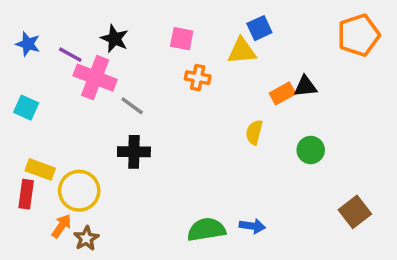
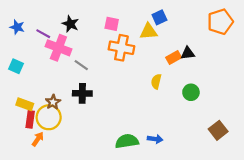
orange cross: (198, 78) -> (121, 48), size x1.6
red rectangle: (26, 194) -> (30, 119), moved
brown star: (86, 238) -> (53, 102), moved

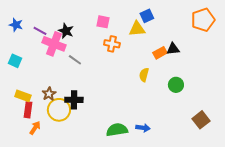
black star: (70, 24) -> (66, 31), moved
orange cross: (121, 48) -> (112, 44), size x0.7
black cross: (82, 93) -> (74, 100), moved
yellow circle: (49, 117) -> (59, 110), moved

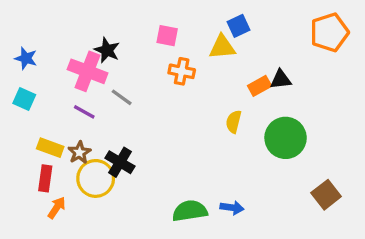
blue star: (16, 25) -> (26, 58), moved
purple line: (40, 31) -> (84, 112), moved
green circle: (176, 85) -> (286, 138), size x1.6
yellow rectangle: (23, 96) -> (50, 148), moved
black cross: (74, 100) -> (120, 162), turned 30

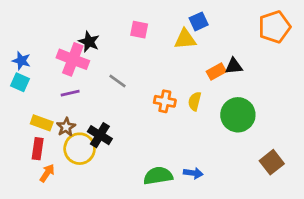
blue star: (26, 58) -> (21, 61), moved
orange cross: (182, 71) -> (165, 101), moved
gray line: (122, 97) -> (117, 81), moved
purple line: (84, 112) -> (70, 93), turned -42

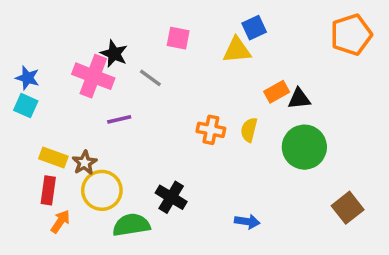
black triangle: (234, 66) -> (299, 99), moved
gray line: (117, 81) -> (150, 78), moved
purple line: (70, 93) -> (119, 119), moved
black cross: (100, 135) -> (171, 197), moved
green semicircle: (158, 176) -> (131, 225), moved

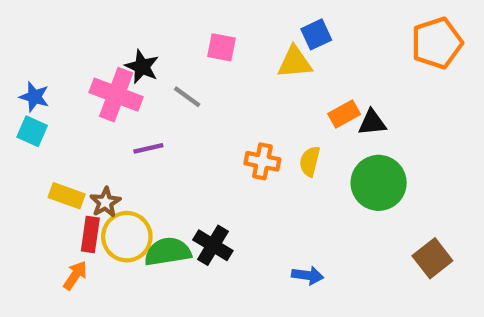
red rectangle: (48, 190) -> (90, 234), moved
green semicircle: (131, 225) -> (168, 252), moved

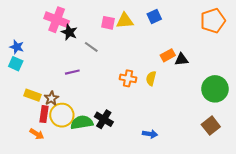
yellow triangle: (295, 62) -> (125, 21), moved
pink cross: (116, 95) -> (57, 20), moved
green circle: (379, 183) -> (215, 89), moved
orange arrow: (75, 275) -> (37, 134), turned 88

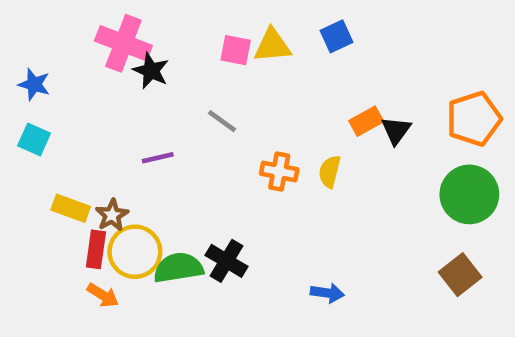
orange pentagon: (213, 21) -> (474, 119), moved
blue star: (17, 47) -> (34, 84), moved
gray line: (91, 47) -> (222, 121), moved
black triangle: (181, 60) -> (396, 130), turned -48
orange arrow: (37, 134) -> (103, 295), moved

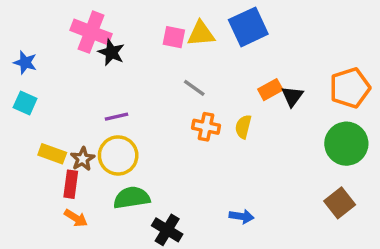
blue square: (336, 36) -> (248, 27), size x1.6
gray line: (222, 121) -> (194, 88), moved
yellow circle: (135, 252) -> (118, 155), moved
black cross: (227, 261) -> (167, 230), moved

